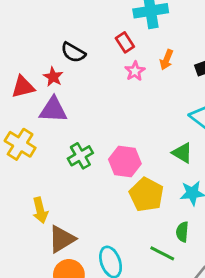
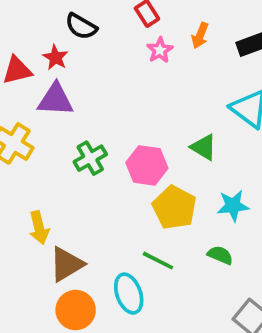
green triangle: (182, 153) -> (204, 147), moved
green semicircle: (182, 232) -> (220, 255), turned 108
green line: (162, 253) -> (158, 261), moved

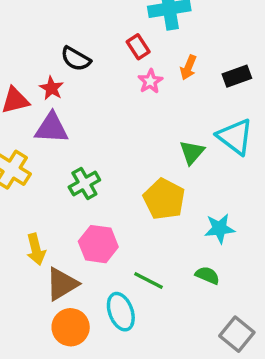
green triangle: (204, 147) -> (192, 152), moved, turned 40
pink hexagon: (147, 165) -> (98, 244), moved
yellow pentagon: (174, 208) -> (164, 199), moved

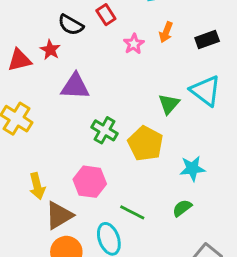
red rectangle: (138, 47) -> (106, 15), moved
purple triangle: (52, 128) -> (75, 86), moved
green cross: (84, 183) -> (104, 130), moved, turned -30
green semicircle: (207, 275) -> (182, 208), turned -60

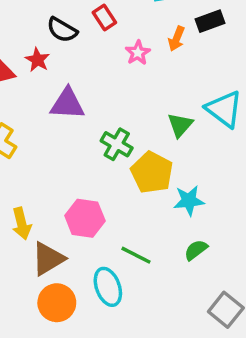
black rectangle: (207, 40) -> (210, 21), moved
green cross: (104, 130) -> (117, 144), moved
cyan star: (192, 168) -> (189, 201), moved

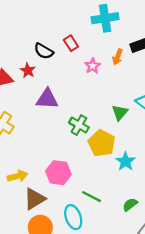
cyan star: (189, 201) -> (126, 161), turned -30
yellow arrow: (22, 223) -> (18, 176), turned -90
green semicircle: (196, 250) -> (130, 205), moved

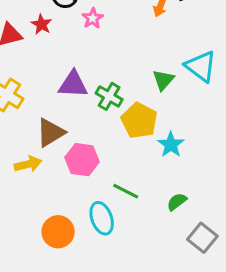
pink star: (93, 66) -> (93, 18), moved
purple triangle: (47, 99) -> (73, 84), moved
brown triangle: (35, 199) -> (51, 133), moved

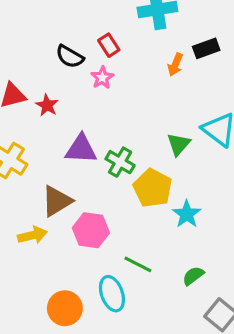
red star: (42, 24) -> (47, 105), moved

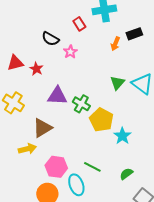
red rectangle: (109, 45) -> (79, 24), moved
green triangle: (179, 144) -> (117, 83), moved
pink hexagon: (91, 230) -> (56, 167), moved

